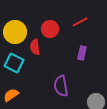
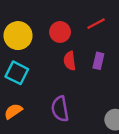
red semicircle: (35, 47) -> (70, 61), moved
purple semicircle: (61, 86) -> (60, 109), moved

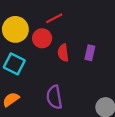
red line: (96, 24) -> (54, 18), moved
red circle: (60, 32) -> (42, 38), moved

